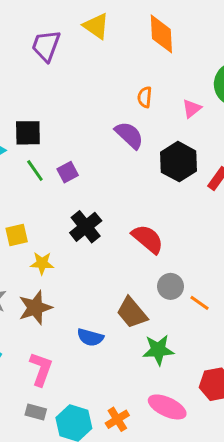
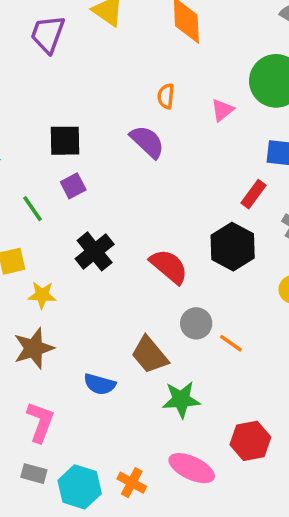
black square: (28, 133) -> (65, 141), moved
black hexagon: (179, 162) -> (233, 247), moved
green line: (35, 170) -> (33, 209), moved
orange cross: (117, 419) -> (132, 483), turned -30

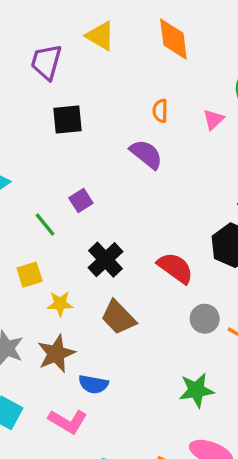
black square: (65, 141) -> (67, 120), moved
brown trapezoid: (150, 355) -> (118, 317), moved
blue semicircle: (100, 384) -> (93, 384), moved
pink L-shape: (40, 422) -> (68, 421), turned 105

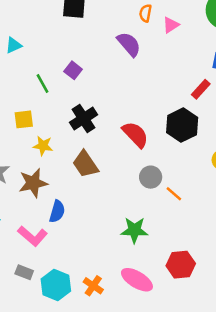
pink triangle: (213, 120) -> (171, 25), moved
purple square: (81, 200) -> (73, 70), turned -30
blue semicircle: (93, 384) -> (57, 211), turned -95

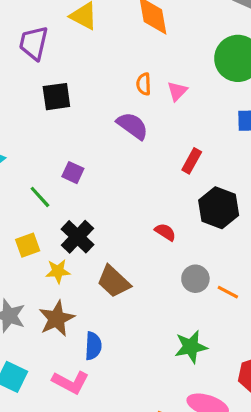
red rectangle: (201, 89) -> (192, 161), moved
black cross: (83, 119) -> (77, 237), moved
red semicircle: (135, 134) -> (165, 232), size x0.6

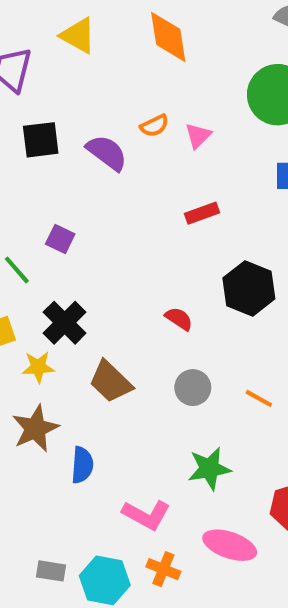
orange semicircle: (144, 84) -> (154, 126), turned -115
purple semicircle: (132, 126) -> (107, 153), moved
red rectangle: (192, 161) -> (202, 213), moved, turned 40
gray circle: (195, 279) -> (193, 388), moved
pink L-shape: (71, 382) -> (146, 515), moved

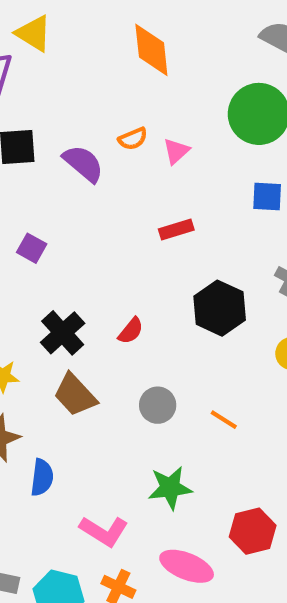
yellow triangle: (78, 36) -> (34, 33), moved
red semicircle: (179, 319) -> (131, 331), moved, turned 92
black cross: (65, 323) -> (63, 333), moved

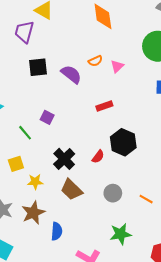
red rectangle: (176, 230) -> (104, 106), moved
black hexagon: (220, 308) -> (123, 142), moved

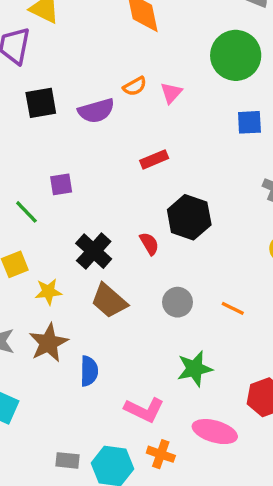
purple semicircle: (71, 74) -> (96, 111), turned 130
purple square: (47, 117) -> (61, 184), turned -32
red semicircle: (98, 157) -> (149, 244), turned -64

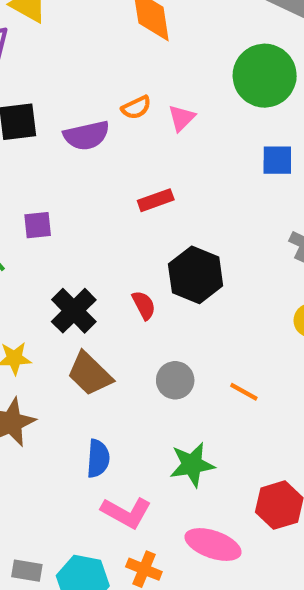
blue semicircle: (89, 371) -> (98, 459), moved

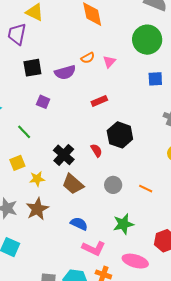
purple square: (38, 225) -> (43, 102), moved, turned 32
blue semicircle: (98, 459) -> (79, 224), turned -66

